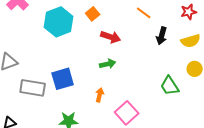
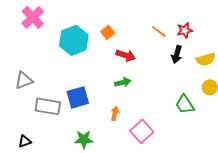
red star: (189, 12) -> (185, 30), moved

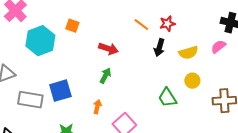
orange square: (108, 32) -> (72, 26), moved, turned -32
cyan hexagon: (74, 40) -> (40, 41), moved
green arrow: (123, 82) -> (105, 76), turned -49

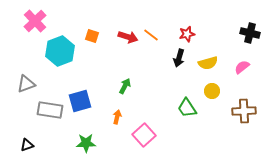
orange line: (141, 25) -> (151, 35), moved
pink semicircle: (218, 47) -> (242, 67), moved
red arrow: (108, 49) -> (128, 37), moved

